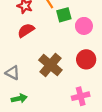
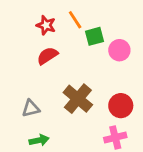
red circle: (86, 59) -> (121, 106), moved
gray triangle: (13, 73) -> (31, 108), turned -40

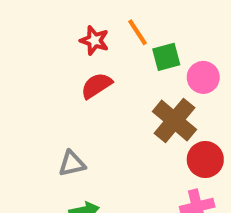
brown cross: (78, 99) -> (174, 120), moved

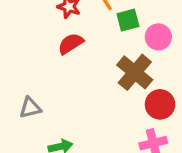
gray triangle: (72, 164) -> (30, 108), moved

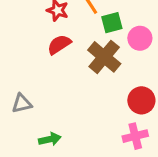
brown cross: (135, 72) -> (104, 57), moved

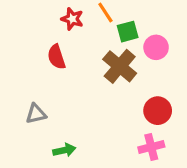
red semicircle: (59, 44) -> (56, 57), moved, turned -75

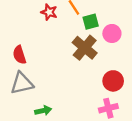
red semicircle: (56, 57) -> (19, 55), moved
gray triangle: (36, 114) -> (22, 83), size x1.5

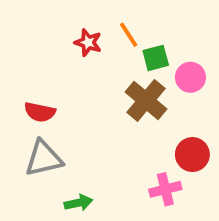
red semicircle: (19, 55) -> (40, 112), turned -60
pink cross: (108, 108) -> (165, 189), moved

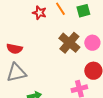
green square: (156, 58) -> (83, 11), moved
pink circle: (190, 77) -> (92, 43), moved

